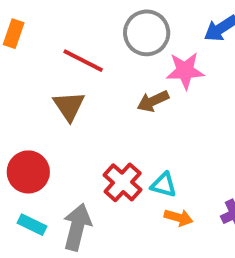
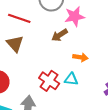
orange arrow: (179, 218) -> (80, 57), moved

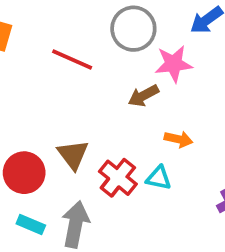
brown triangle: (15, 44) -> (73, 155), moved

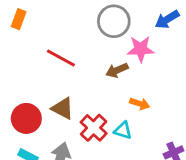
red line: (72, 60) -> (61, 58), moved
brown triangle: (73, 155) -> (63, 108), turned -30

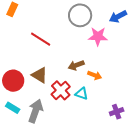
brown arrow: (117, 70) -> (76, 65), moved

